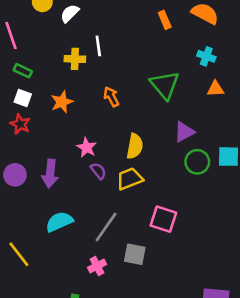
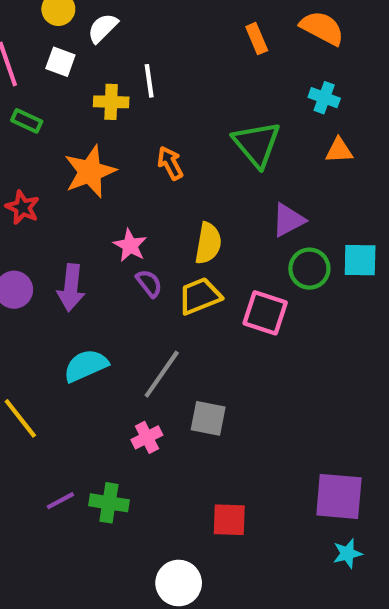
white square: (23, 98) -> (60, 62), moved
orange star: (62, 102) -> (90, 172), size x1.4
pink square: (163, 219) -> (265, 313), moved

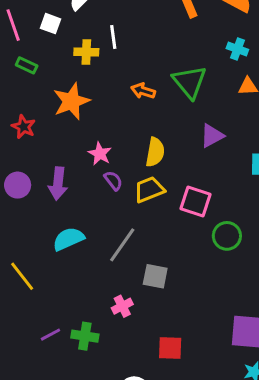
orange arrow: (170, 163) -> (143, 91), moved, turned -45
green circle: (309, 269) -> (227, 236), moved
pink cross: (147, 437) -> (122, 306), moved

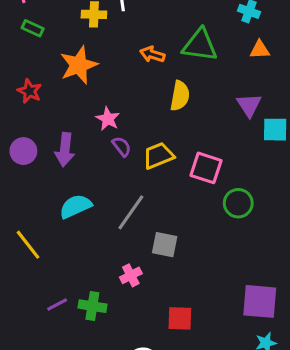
green triangle: (190, 82) -> (200, 45), turned -42
purple triangle: (212, 136) -> (249, 105), moved, turned -35
yellow semicircle: (155, 152) -> (180, 96), moved

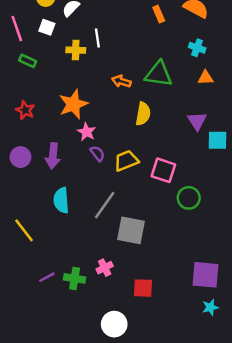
orange star: (79, 65) -> (73, 104), moved
cyan semicircle: (76, 206) -> (61, 200), turned -70
gray square: (165, 245) -> (131, 230), size x1.4
pink cross: (131, 275) -> (105, 268), moved

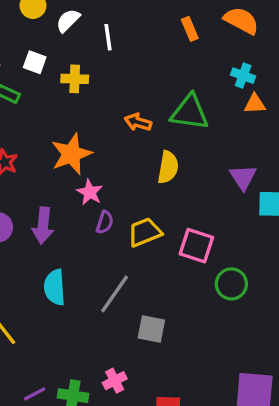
white square: (47, 27) -> (35, 62), moved
white line: (97, 38) -> (108, 37), moved
orange triangle: (206, 78) -> (255, 104), moved
purple semicircle: (97, 153) -> (105, 222), turned 56
gray square: (131, 230) -> (151, 329), size x0.7

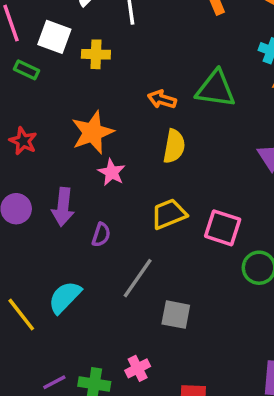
white square: (35, 62) -> (54, 37), size x1.4
yellow semicircle: (168, 167) -> (174, 146), moved
purple semicircle: (105, 222) -> (101, 235), moved
cyan semicircle: (55, 287) -> (65, 297), moved, turned 48

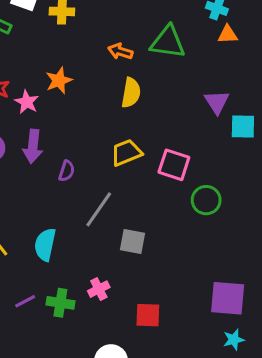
orange star: (93, 132) -> (59, 80), size x0.7
pink star: (112, 172) -> (27, 102), moved
cyan semicircle: (65, 297) -> (45, 245), moved, turned -32

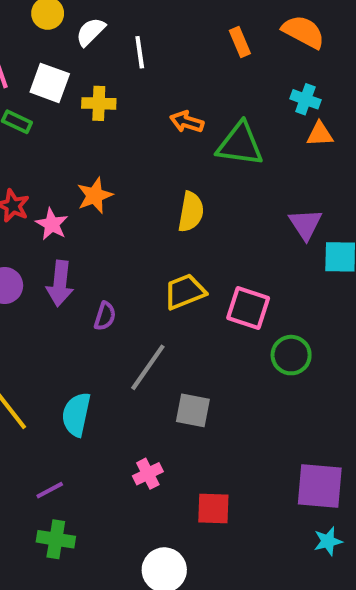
orange arrow: (120, 51) -> (187, 122), moved
green cross: (60, 303) -> (56, 539), moved

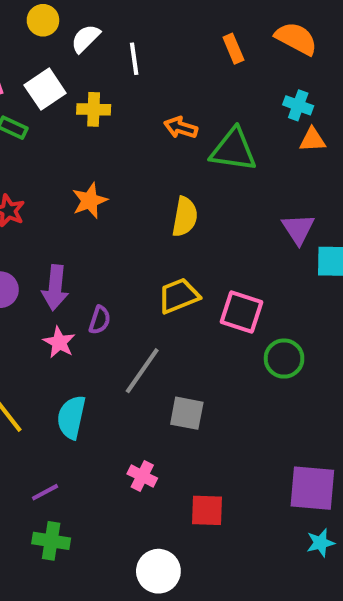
white square: (50, 83) -> (45, 89), turned 36
pink star: (52, 224) -> (59, 342), moved
pink cross: (148, 474) -> (142, 476), turned -36

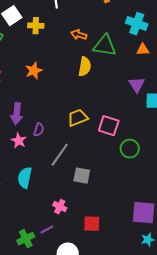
cyan cross: (298, 105) -> (137, 24), size x1.5
orange triangle: (312, 140) -> (143, 50), moved
yellow semicircle: (185, 217) -> (85, 67), moved
purple line: (45, 492) -> (47, 230), moved
green cross: (51, 541) -> (26, 239), moved, turned -36

